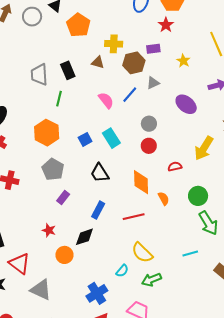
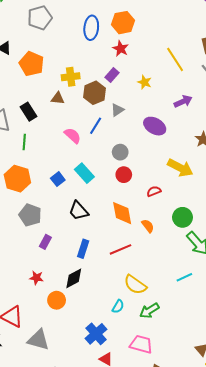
purple rectangle: (153, 49) -> (112, 75), turned -32
yellow arrow: (204, 148) -> (180, 168), turned -85

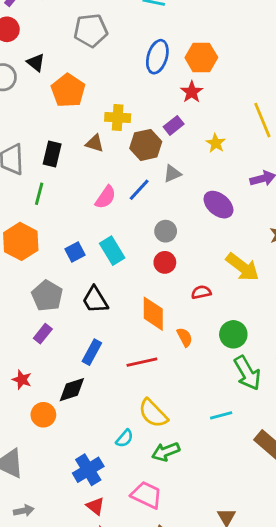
black rectangle: (28, 112) -> (52, 154), turned 36
pink semicircle: (73, 136) -> (106, 197), turned 72
gray pentagon: (30, 215) -> (47, 296), moved

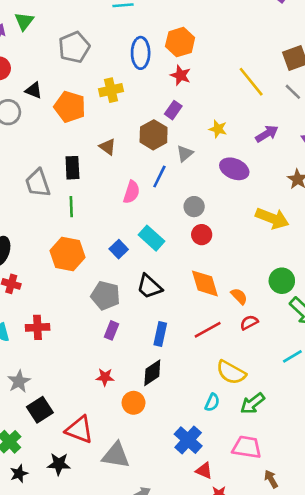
yellow cross: (118, 118) -> (111, 90), moved
brown triangle: (95, 143) -> (108, 147), turned 36
yellow star: (216, 143) -> (218, 129), moved
red semicircle: (201, 292) -> (249, 323), moved

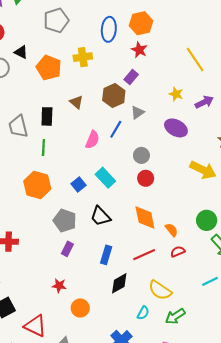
yellow star: (218, 129) -> (176, 94), moved
black diamond: (152, 373) -> (119, 283), moved

